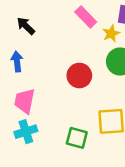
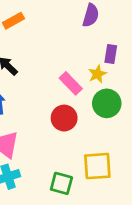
pink rectangle: (86, 17) -> (71, 83), moved

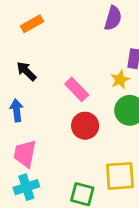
pink rectangle: (71, 83) -> (77, 89), moved

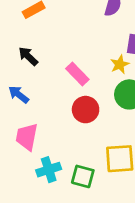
blue arrow: (17, 110) -> (19, 94), turned -45
cyan cross: (26, 187) -> (49, 170), moved

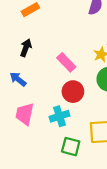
black arrow: (28, 56) -> (26, 48), turned 66
cyan cross: (49, 170) -> (59, 116), moved

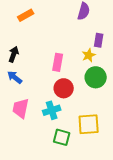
black arrow: (26, 48) -> (14, 54), moved
pink rectangle: (66, 62) -> (58, 62), turned 54

